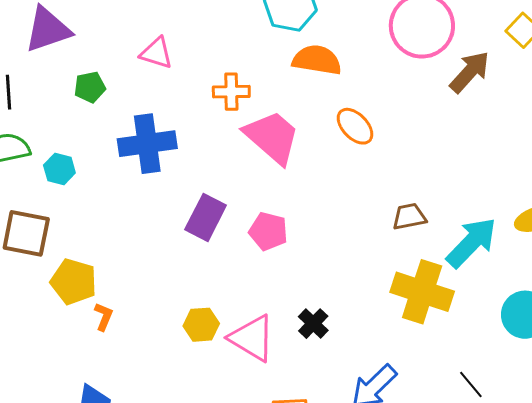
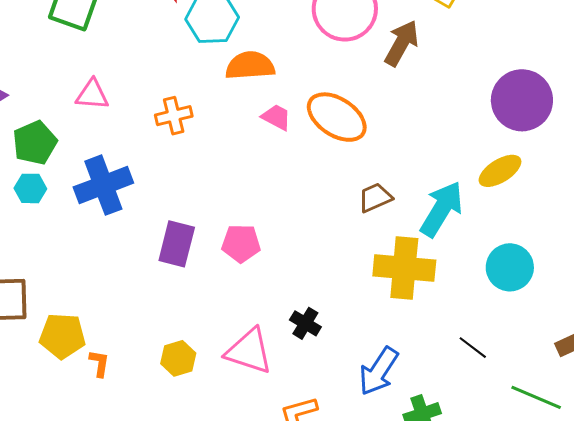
green pentagon: (90, 87) -> (35, 143), size x1.4
orange ellipse: (355, 126) -> (337, 117), moved, size x1.5
pink trapezoid: (272, 137) -> (276, 117), moved, size x0.5
cyan hexagon: (59, 169) -> (30, 188), moved
yellow hexagon: (201, 325) -> (178, 358), moved

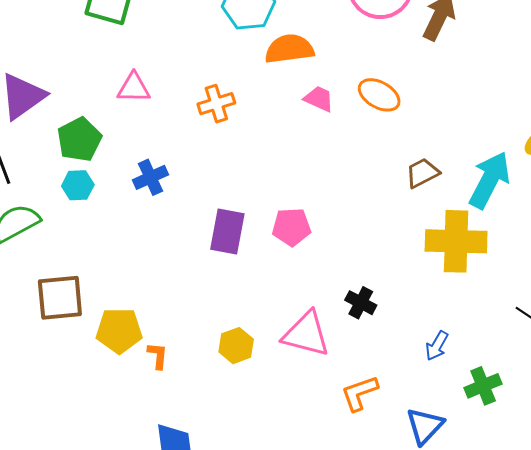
orange ellipse: (337, 117) -> (379, 95), size x0.7
blue cross: (103, 185) -> (150, 177), size x0.6
blue arrow: (379, 371) -> (437, 346), size x0.6

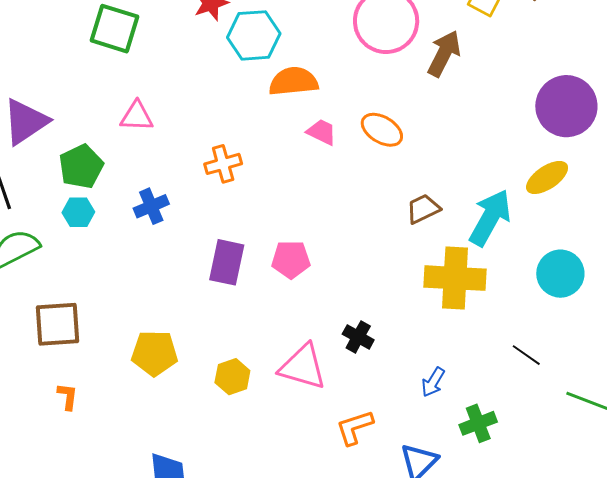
orange cross: (216, 104) -> (223, 164), moved
yellow pentagon: (119, 331) -> (154, 353), moved
orange L-shape: (158, 356) -> (68, 396), moved

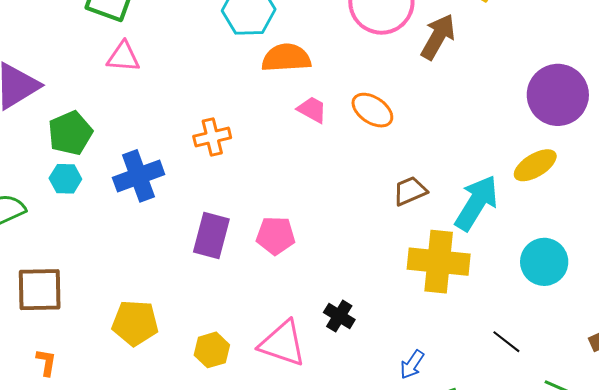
pink triangle: (137, 116) -> (123, 57), moved
blue cross: (151, 206) -> (139, 176), size x1.4

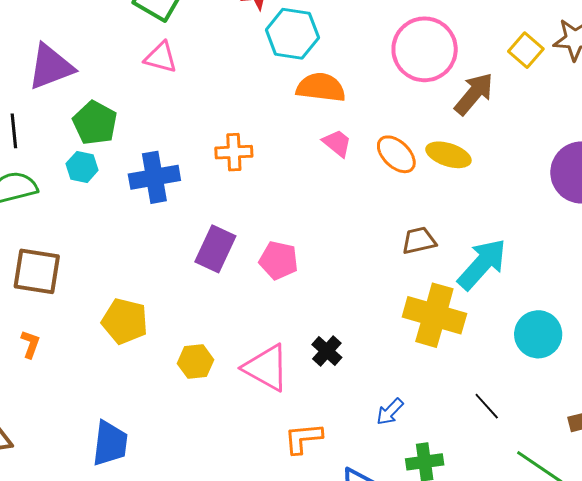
green pentagon: (70, 133) -> (95, 123), turned -30
yellow ellipse: (535, 165) -> (448, 155), moved, turned 39

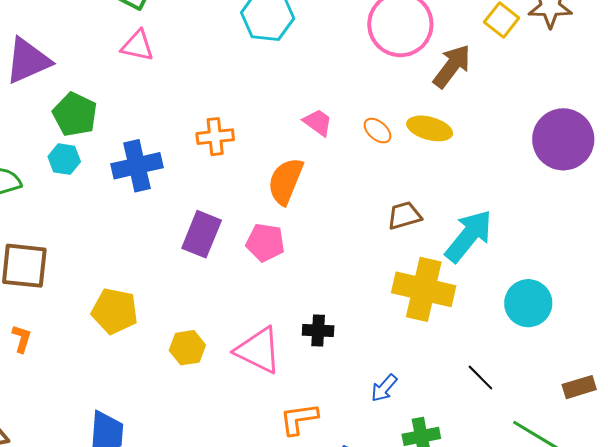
orange semicircle: (321, 87) -> (286, 181), moved, turned -72
orange ellipse: (396, 154) -> (377, 131), size x0.7
black cross: (327, 351) -> (318, 330), turned -36

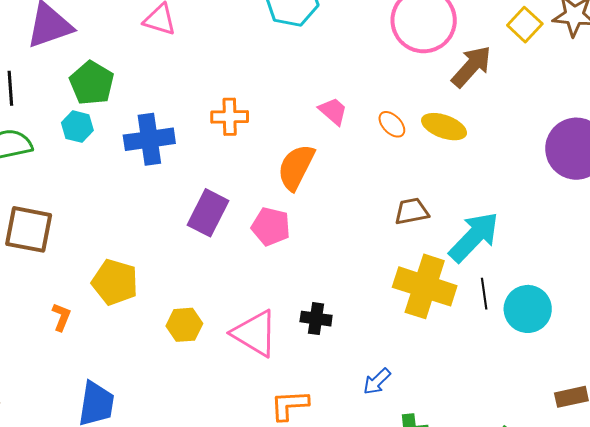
orange L-shape: (22, 339) -> (61, 317), moved
black line: (480, 377) -> (484, 294), moved, turned 32

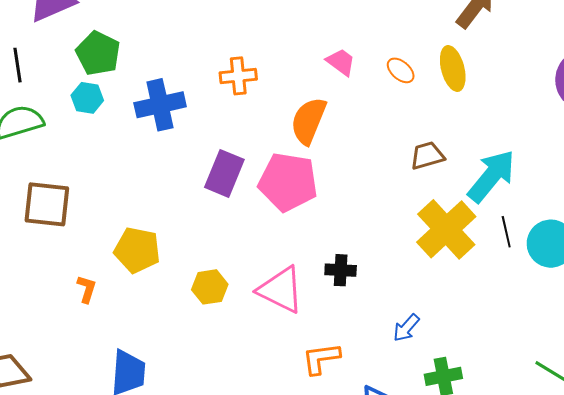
yellow ellipse: (444, 127) -> (453, 69), turned 60
pink pentagon: (271, 227) -> (288, 182), size x1.5
yellow cross: (425, 286) -> (446, 229), turned 34

